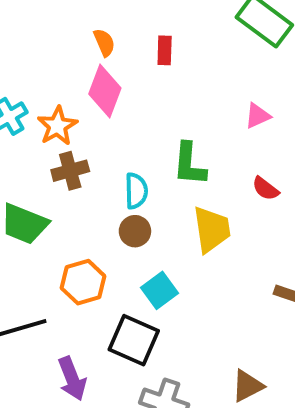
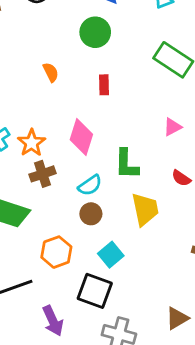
orange semicircle: (104, 43) -> (51, 72), moved
pink diamond: (105, 91) -> (81, 137), moved
cyan semicircle: (136, 191) -> (90, 185), turned 60

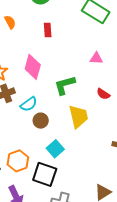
pink triangle: (172, 127) -> (96, 58), turned 32
green L-shape: (126, 164) -> (65, 85), turned 75
cyan semicircle: (90, 185) -> (29, 104), moved
orange hexagon: (56, 252) -> (18, 161), moved

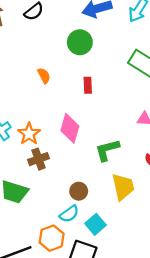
cyan semicircle: (29, 104) -> (69, 214), moved

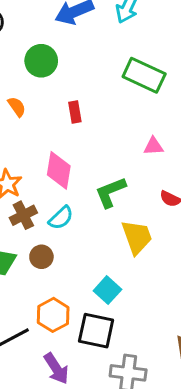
green circle: (80, 42) -> (41, 61), moved
brown circle: (79, 191) -> (41, 257), moved
cyan semicircle: (69, 214) -> (61, 218), moved

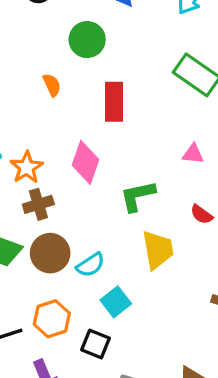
red rectangle: (75, 112) -> (114, 102), size x1.6
cyan semicircle: (61, 218) -> (91, 265), moved
brown circle: (41, 257) -> (50, 253), size x1.5
black square: (96, 331) -> (96, 344), size x0.7

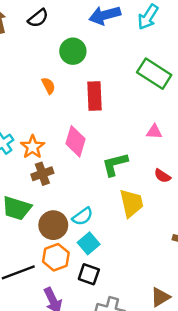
brown circle: (50, 253) -> (53, 225), moved
cyan square: (116, 302) -> (89, 243), moved

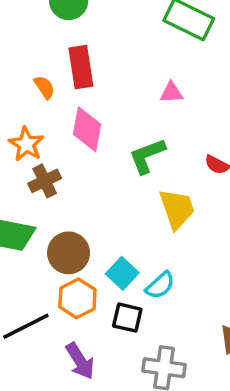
orange semicircle: (48, 86) -> (44, 87), moved
red rectangle: (95, 96) -> (81, 67), moved
pink triangle: (154, 132) -> (171, 93), moved
cyan semicircle: (83, 216) -> (160, 285), moved

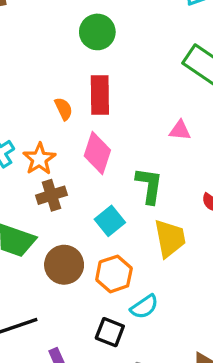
green L-shape: (147, 156) -> (149, 186), turned 111
cyan square: (122, 273) -> (110, 221), moved
orange hexagon: (77, 298) -> (114, 274), moved

